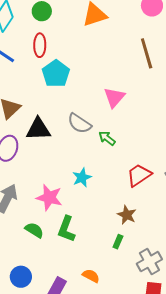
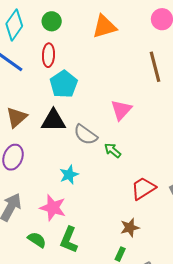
black triangle: (38, 129) -> (53, 121), moved
cyan star: (82, 177) -> (69, 175), moved
brown star: (127, 215) -> (130, 228), turned 30

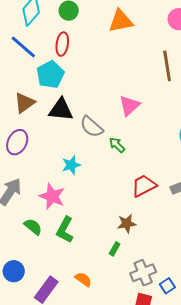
cyan pentagon: (64, 84) -> (50, 75), moved

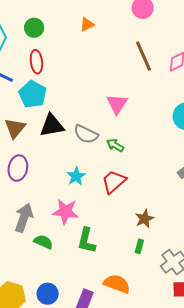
orange triangle: (121, 21) -> (87, 24), size x0.6
red trapezoid: (144, 186) -> (114, 182), moved
green semicircle: (33, 227) -> (43, 242), moved
orange semicircle: (83, 279) -> (117, 284), size x1.5

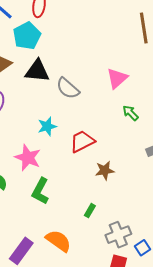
pink triangle: (117, 104) -> (117, 78), moved
green arrow: (115, 145) -> (131, 113), moved
brown star: (145, 219) -> (105, 170), moved

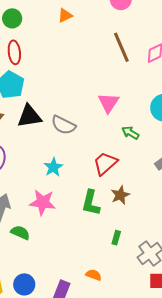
red trapezoid: (82, 141) -> (105, 163), moved
green L-shape: (40, 191) -> (91, 203), moved
orange semicircle: (58, 241) -> (94, 275), size x0.6

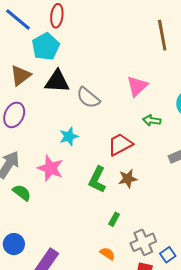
green arrow: (130, 133) -> (152, 120), turned -36
orange semicircle: (94, 275) -> (107, 254), moved

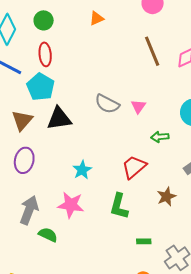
pink triangle: (137, 86) -> (138, 106), size x0.7
gray semicircle: (88, 98) -> (107, 104), moved
brown star: (128, 179) -> (166, 197), moved
green rectangle: (114, 219) -> (144, 241), turned 72

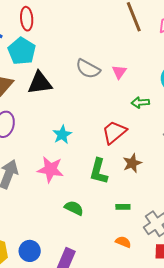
brown star: (166, 197) -> (132, 163), moved
green semicircle: (48, 235) -> (74, 208), moved

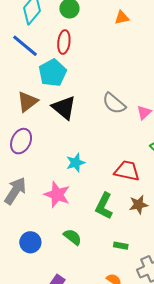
black triangle: (40, 83) -> (64, 108), turned 36
red trapezoid: (114, 132) -> (127, 171), turned 40
blue circle: (30, 251) -> (30, 242), moved

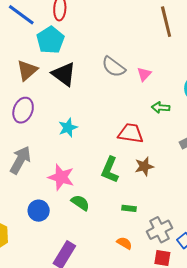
cyan star: (76, 163) -> (68, 128), moved
pink star: (57, 194) -> (61, 177), moved

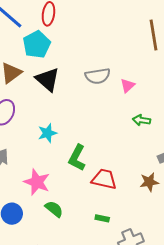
gray semicircle: (114, 67) -> (98, 76), turned -50
red trapezoid: (131, 133) -> (104, 179), moved
brown star: (144, 166) -> (149, 182), moved
green L-shape: (110, 170) -> (77, 158), moved

